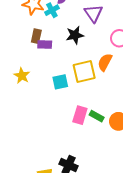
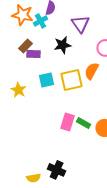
brown rectangle: (36, 36) -> (26, 46), turned 32
yellow star: (22, 76) -> (19, 90), moved
cyan square: (60, 82) -> (47, 80), moved

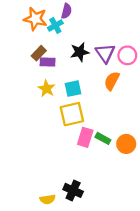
purple triangle: (81, 24) -> (105, 53), moved
cyan square: (47, 80) -> (73, 89), moved
yellow square: (72, 80) -> (72, 114), moved
yellow star: (19, 90) -> (46, 89), moved

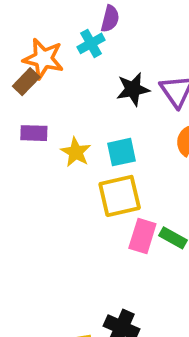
orange star: (35, 19) -> (43, 59), moved
brown rectangle: (39, 53) -> (26, 82), moved
purple rectangle: (48, 62) -> (34, 133), moved

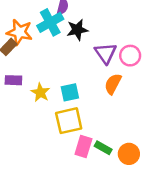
cyan cross: (91, 43) -> (50, 22), size x1.5
black star: (133, 89) -> (77, 30), moved

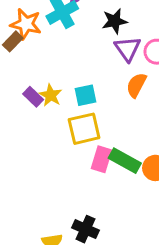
black star: (77, 30) -> (115, 21), moved
purple rectangle: (13, 80) -> (33, 97), moved, turned 42
green rectangle: (103, 148) -> (125, 161), size x1.5

